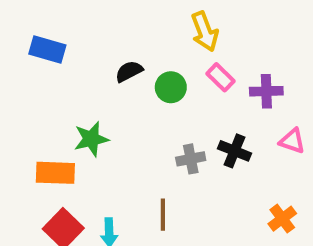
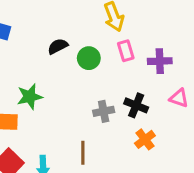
pink rectangle: (221, 77) -> (126, 51), turned 30
orange cross: (282, 219) -> (145, 139), moved

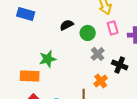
gray cross: (104, 111) -> (98, 54), moved, turned -32
orange cross: (145, 139) -> (101, 81), moved

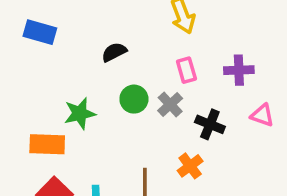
pink rectangle: (113, 28) -> (186, 70), moved
green circle: (88, 33) -> (134, 99), moved
orange cross: (101, 81) -> (190, 166), moved

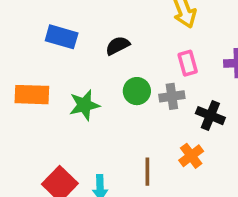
blue rectangle: (40, 32) -> (62, 37), moved
gray cross: (170, 104) -> (172, 96), turned 35
orange rectangle: (47, 144) -> (32, 95), moved

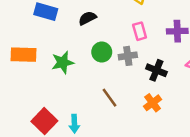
orange cross: (191, 156) -> (153, 103), moved
brown line: (147, 172) -> (110, 98), moved, turned -36

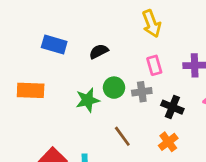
green star: (63, 62) -> (88, 100), moved

